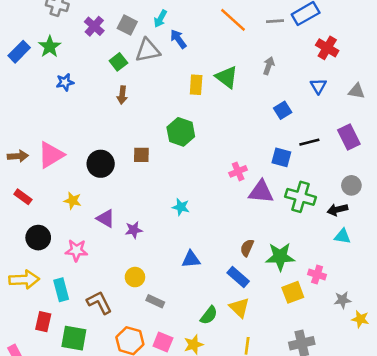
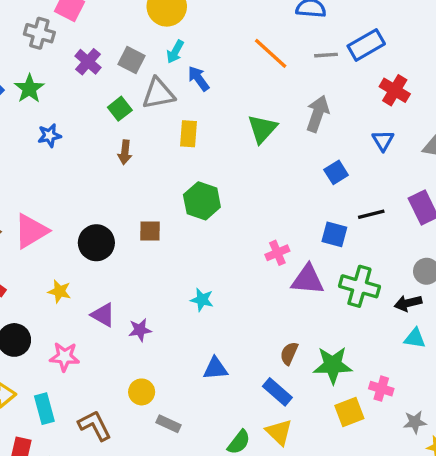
gray arrow: (269, 66) -> (318, 114), size x1.5
green triangle: (227, 77) -> (262, 129), turned 35
yellow rectangle: (196, 85) -> (189, 134), moved

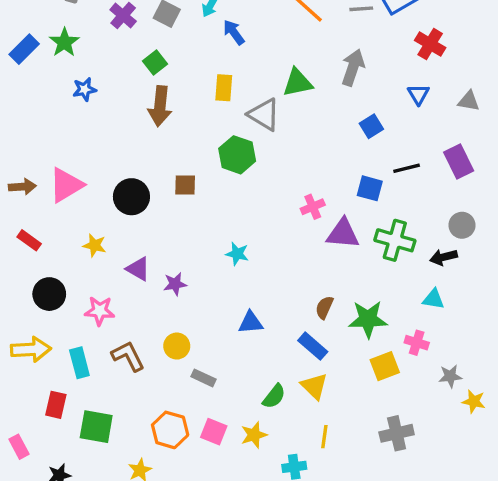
gray triangle: (158, 94) -> (264, 114), moved, turned 42
green triangle: (262, 129) -> (298, 83), turned 36
brown arrow: (125, 152) -> (160, 106), size x1.6
cyan triangle: (415, 338) -> (433, 299), moved
brown L-shape: (95, 425) -> (128, 356), moved

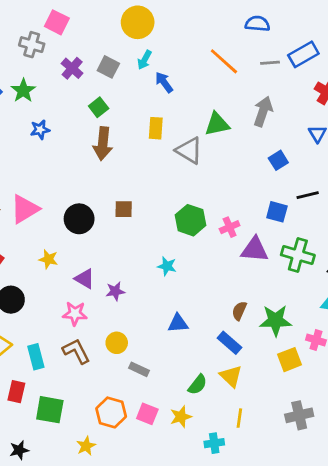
green hexagon: (237, 155) -> (191, 220), moved
pink star: (100, 311) -> (75, 314), moved

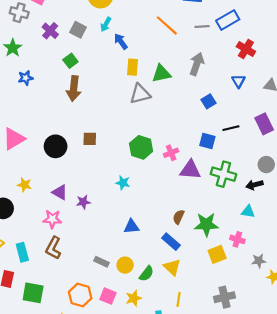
yellow rectangle: (156, 128) -> (133, 67), moved
gray triangle: (189, 151) -> (140, 94), turned -45
yellow star: (48, 259) -> (24, 185), moved
yellow circle: (117, 343) -> (125, 265), moved
brown L-shape: (76, 351) -> (53, 248), turned -125

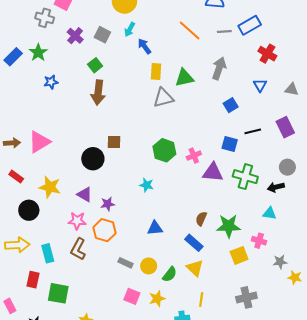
black circle: (56, 146) -> (93, 159), moved
yellow star: (24, 185) -> (50, 187), size x1.5
orange hexagon: (80, 295) -> (104, 230), moved

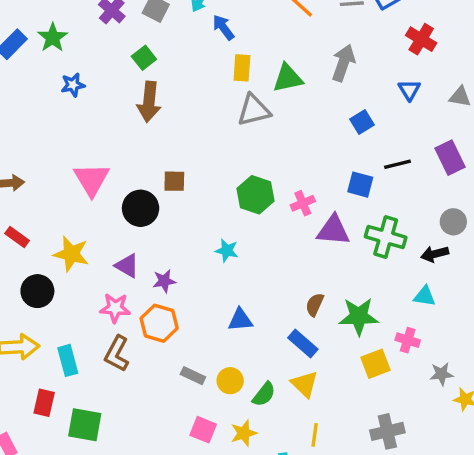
pink triangle: (39, 142) -> (91, 180), moved, turned -30

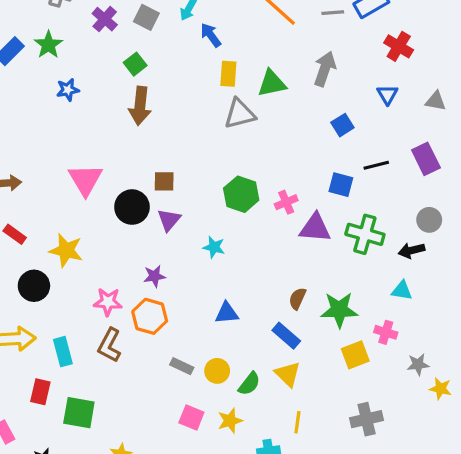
purple triangle: (127, 266) -> (169, 220), moved, turned 40

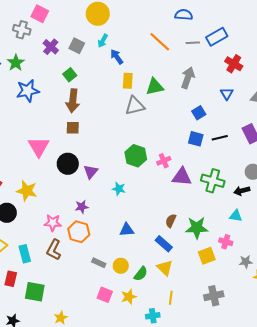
blue star: (68, 90) -> (28, 91), size x1.6
brown square: (164, 181) -> (73, 128), moved
blue square: (341, 185) -> (196, 139), moved

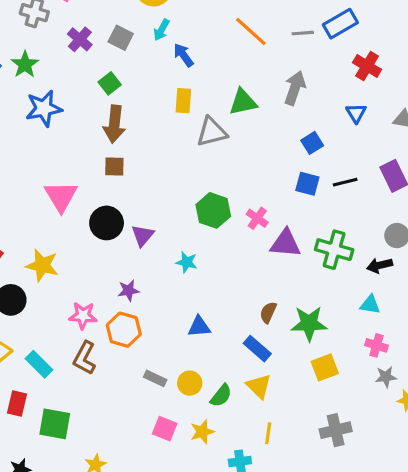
yellow rectangle: (128, 81) -> (183, 101), moved
pink cross: (164, 161) -> (257, 218), turned -32
pink cross: (226, 242) -> (376, 345), moved
cyan rectangle: (25, 254) -> (39, 364), turned -30

